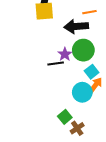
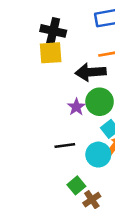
black line: (56, 63) -> (65, 146), moved

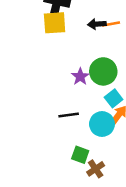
black arrow: (91, 72) -> (97, 24), moved, size x0.6
green square: (76, 185) -> (80, 155), turned -30

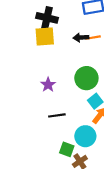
purple star: (80, 77) -> (48, 85), moved
cyan circle: (102, 124) -> (85, 136), moved

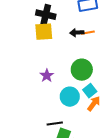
black line: (57, 115) -> (55, 124), moved
cyan circle: (85, 136) -> (70, 97), moved

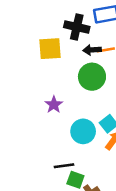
black cross: (46, 15) -> (77, 27), moved
green circle: (82, 70) -> (92, 77), moved

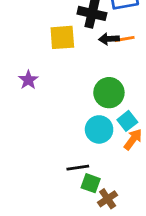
green circle: (92, 77) -> (109, 93), moved
purple star: (54, 105) -> (28, 80), moved

